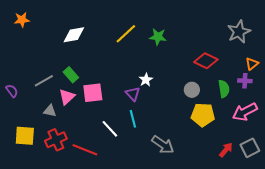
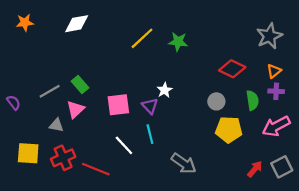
white diamond: (74, 35) -> (77, 24), moved
orange triangle: (252, 64) -> (274, 71), moved
pink square: (93, 93) -> (118, 105), moved

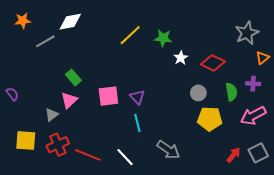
orange triangle: (274, 71) -> (262, 58), moved
white star: (165, 90) -> (181, 58), moved
gray line: (50, 91) -> (45, 41), moved
gray triangle: (56, 125) -> (52, 115), turned -48
white line: (124, 145) -> (125, 157), moved

